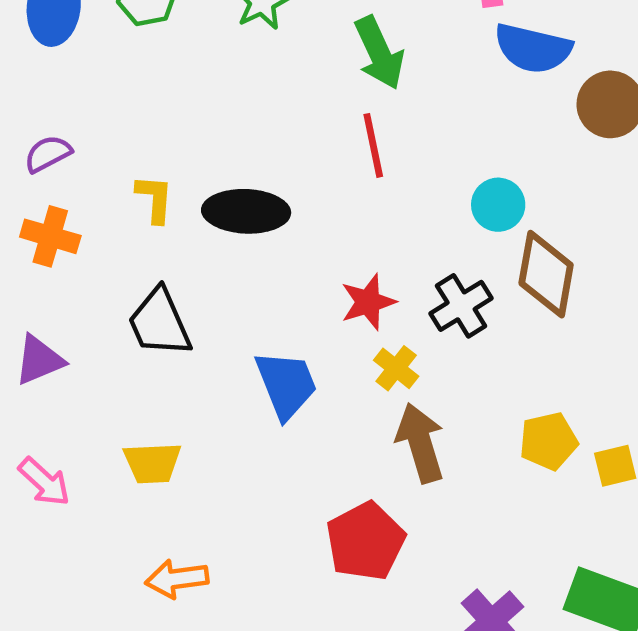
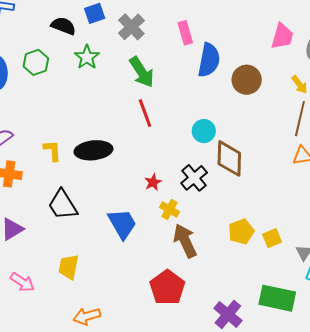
blue semicircle: (533, 48) -> (209, 60), turned -84
red star: (368, 302) -> (153, 182), size x0.7
yellow trapezoid: (152, 463) -> (69, 267), turned 112

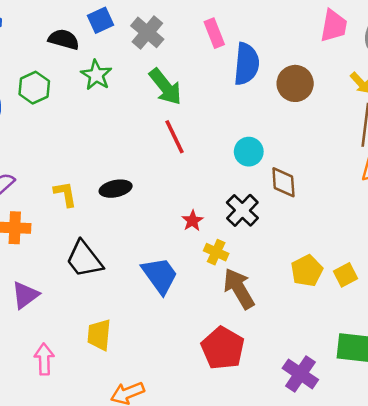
black ellipse: (93, 150) -> (116, 189), size x0.7
brown diamond: (229, 158) -> (283, 182), size x0.7
pink arrow: (22, 282) -> (44, 359), turned -120

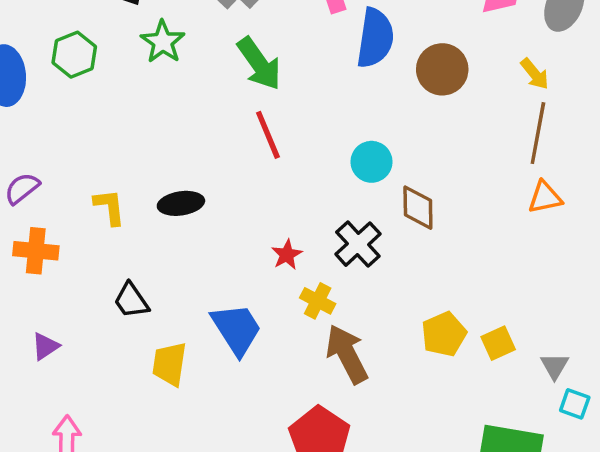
black trapezoid: (84, 259) -> (131, 301), size x0.7
purple triangle: (25, 295) -> (45, 346), size x0.7
yellow trapezoid: (99, 335) -> (169, 364), moved

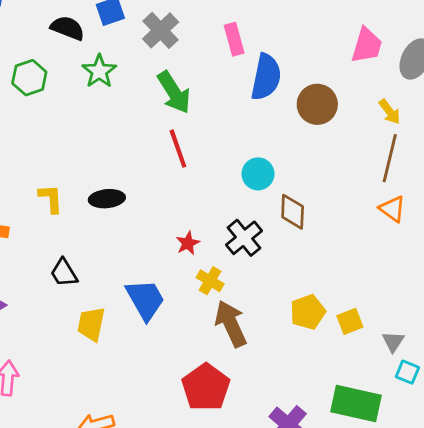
orange triangle: (545, 197) -> (393, 209), turned 44

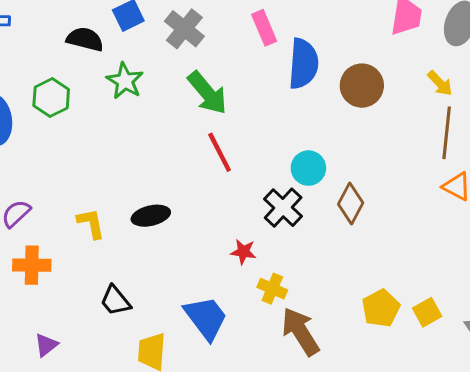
brown diamond: (293, 212) -> (351, 204), turned 33
black cross: (244, 238) -> (283, 208), moved
red star: (188, 243) -> (243, 252), turned -30

